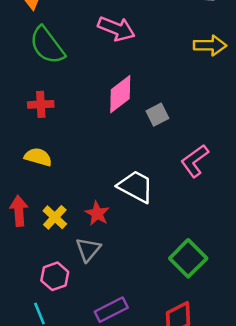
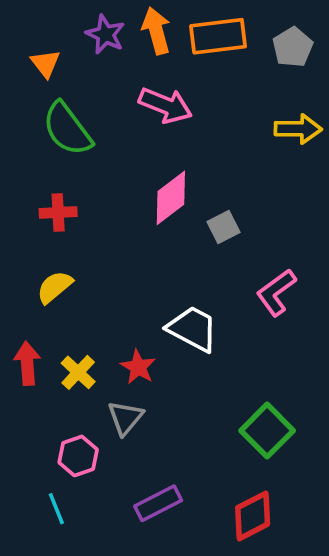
yellow semicircle: (38, 157) -> (55, 287), turned -56

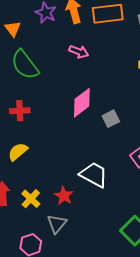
pink arrow: (165, 105) -> (79, 52), size x0.7

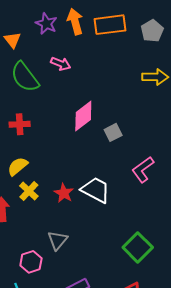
pink arrow: (79, 52) -> (61, 64), moved
red star: (64, 196) -> (64, 193), moved
yellow cross: (31, 199) -> (29, 191), moved

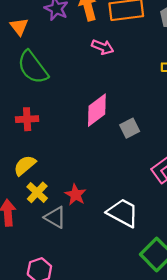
pink arrow: (61, 64) -> (103, 47), moved
white trapezoid: (96, 190) -> (123, 213), moved
gray triangle: (58, 240) -> (55, 217), moved, turned -40

